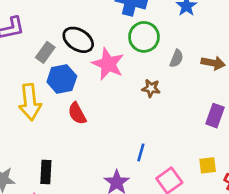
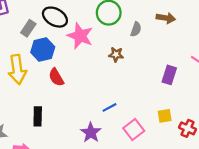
brown arrow: (213, 63) -> (166, 18), moved
blue line: (141, 152) -> (110, 107), turned 48
black rectangle: (46, 172) -> (38, 116), moved

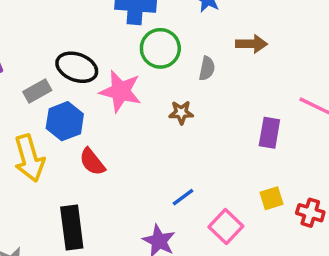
gray rectangle: (28, 28) -> (37, 91), turned 35
black rectangle: (38, 116) -> (72, 227), size x1.4

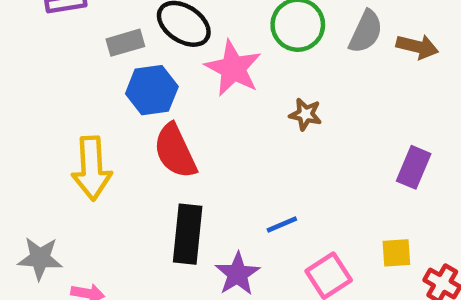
gray semicircle: (207, 68) -> (366, 32), moved, size x1.4
yellow arrow: (29, 158) -> (92, 168), moved
red semicircle: (92, 162) -> (175, 151), size x1.4
black rectangle: (72, 227) -> (188, 234), moved

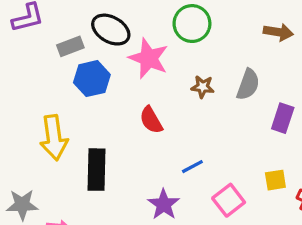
gray semicircle: (366, 32) -> (248, 85), moved
red semicircle: (175, 151) -> (151, 120), moved, size x0.7
black rectangle: (188, 234) -> (96, 170), moved

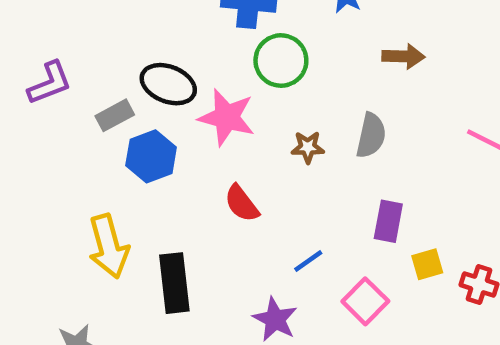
purple rectangle: (283, 118) -> (388, 221), moved

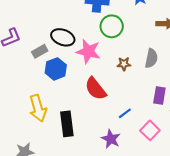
red semicircle: (242, 203) -> (96, 89), size x1.4

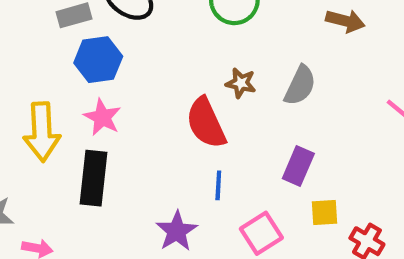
pink star: (88, 51) -> (102, 117), moved, size x0.7
red semicircle: (96, 89) -> (206, 123), moved
blue line: (125, 113) -> (218, 185), turned -64

